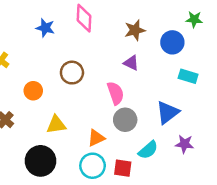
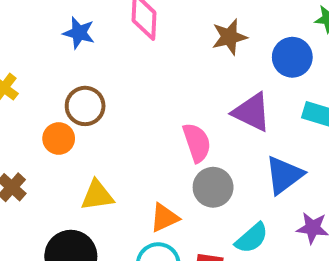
purple triangle: (131, 63) -> (252, 112), moved, size x1.5
brown circle: (72, 73) -> (85, 106), moved

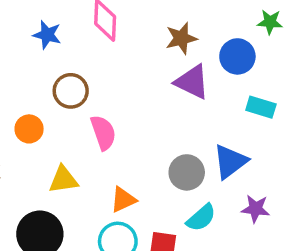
brown circle: (85, 106) -> (71, 91), moved
purple triangle: (252, 112) -> (192, 82), moved
pink semicircle: (197, 143) -> (103, 133), moved
gray circle: (213, 187) -> (187, 172), moved

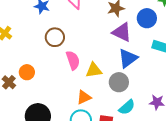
orange circle: (29, 129) -> (27, 72), moved
blue triangle: (230, 162) -> (128, 58), moved
yellow triangle: (63, 180) -> (94, 70), moved

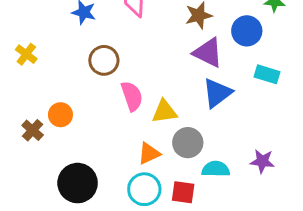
gray circle: (119, 82) -> (188, 143), moved
cyan semicircle: (127, 107) -> (216, 169), turned -138

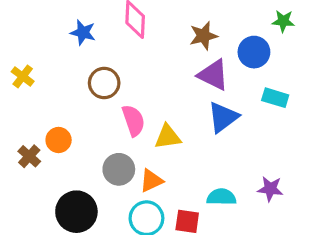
gray circle: (188, 143) -> (119, 169), moved

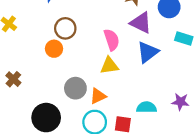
pink semicircle: (133, 120) -> (112, 40), moved
orange circle: (59, 140) -> (54, 49), moved

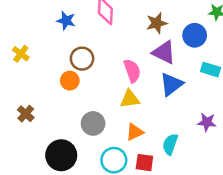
orange triangle: (98, 96) -> (135, 132), moved
purple star: (180, 102) -> (207, 122), moved
cyan semicircle: (147, 107) -> (170, 144), turned -72

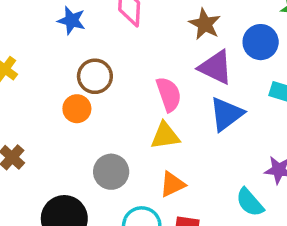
brown star: (157, 23) -> (205, 24), turned -30
cyan semicircle: (170, 144) -> (250, 202), moved, turned -60

